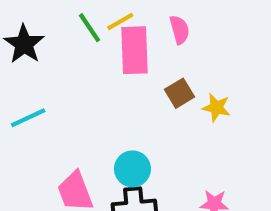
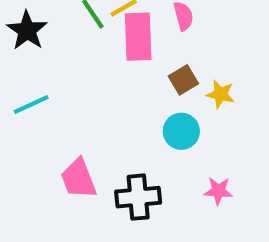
cyan circle: (132, 169) -> (181, 131), moved

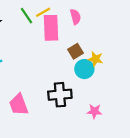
cyan circle: (181, 131) -> (84, 69), moved
black cross: (138, 197) -> (60, 95), moved

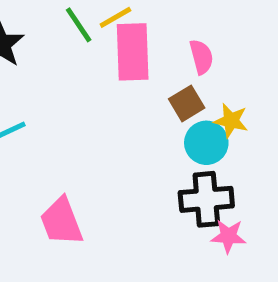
pink semicircle: (75, 17) -> (201, 57), moved
black cross: (60, 95) -> (206, 199), moved

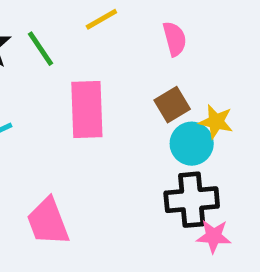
green line: (79, 25) -> (41, 49), moved
pink rectangle: (133, 52) -> (87, 109), moved
pink semicircle: (201, 57) -> (175, 39), moved

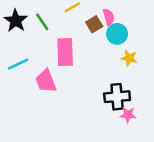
brown square: (172, 105) -> (94, 24), moved
cyan circle: (192, 144) -> (117, 34), moved
pink trapezoid: (48, 222) -> (46, 81), moved

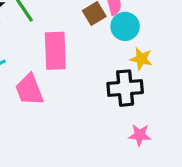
black cross: (117, 97) -> (125, 88), moved

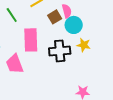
black cross: (125, 88) -> (60, 51), moved

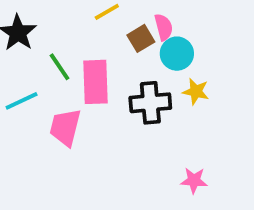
green line: (12, 15) -> (59, 67), moved
pink trapezoid: (15, 64) -> (65, 127), turned 35

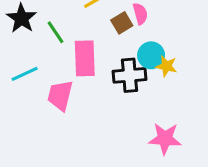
cyan circle: (177, 54) -> (151, 55), moved
green line: (59, 67) -> (55, 32), moved
pink star: (194, 180) -> (165, 139), size x1.5

